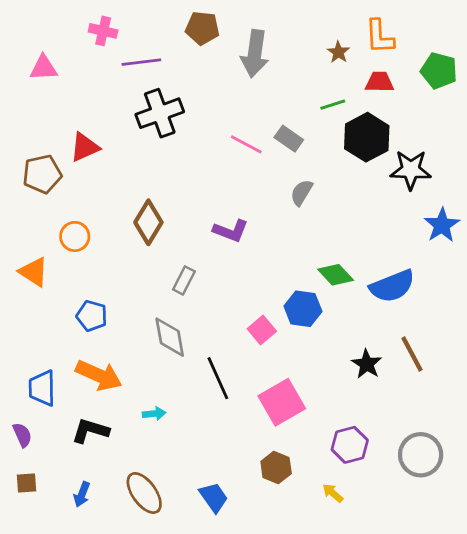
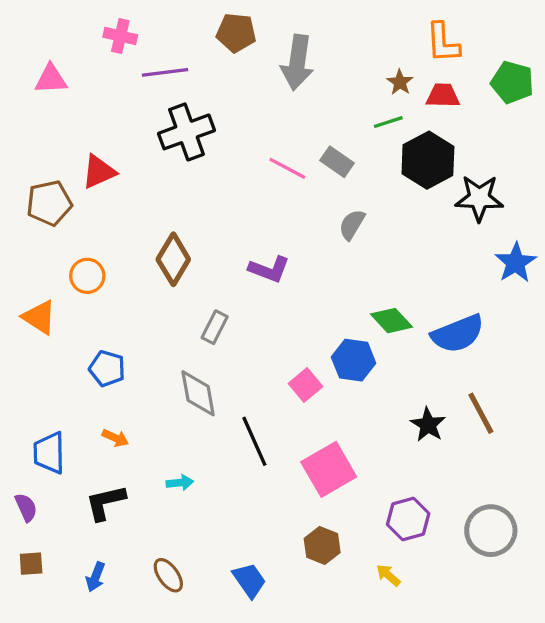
brown star: (338, 52) -> (400, 82), moved
orange arrow: (99, 375) -> (115, 438), size x0.5
black L-shape: (90, 431) -> (105, 502), turned -30
brown ellipse: (144, 493) -> (168, 575), size x0.7

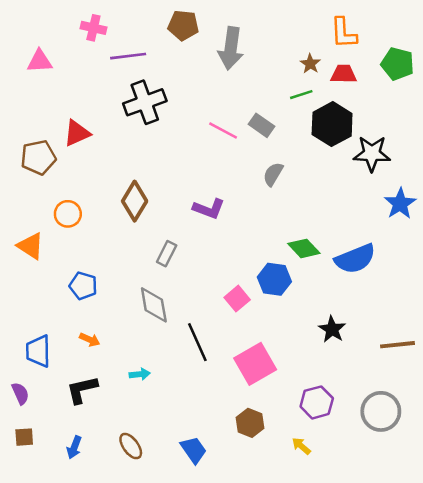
brown line: (481, 413) -> (398, 345), moved, turned -68

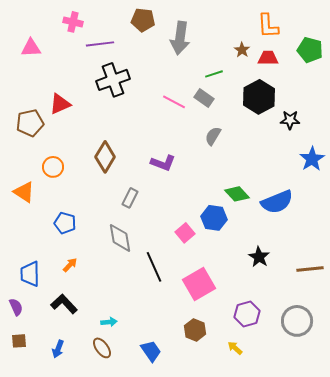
green line: (301, 95) -> (214, 74), moved
black star: (372, 154) -> (290, 120), size x0.7
orange arrow: (90, 340) -> (70, 265), turned -70
cyan arrow: (140, 374) -> (109, 322), moved
black L-shape: (82, 390) -> (64, 304), turned 60

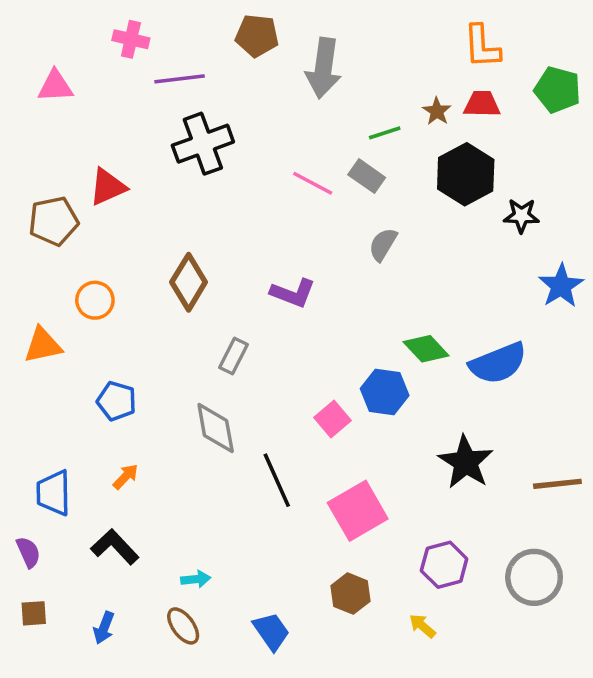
brown star: (242, 50) -> (437, 111), moved
orange triangle: (24, 192) -> (43, 345), turned -45
black star: (259, 257) -> (466, 462), size x1.4

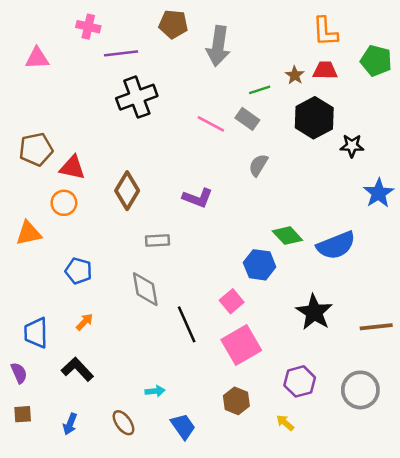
red triangle: (108, 187) -> (72, 168), moved, turned 36
gray rectangle: (234, 356) -> (157, 240), turned 60
pink square: (332, 419) -> (232, 301), moved
cyan arrow: (196, 579) -> (155, 391), moved

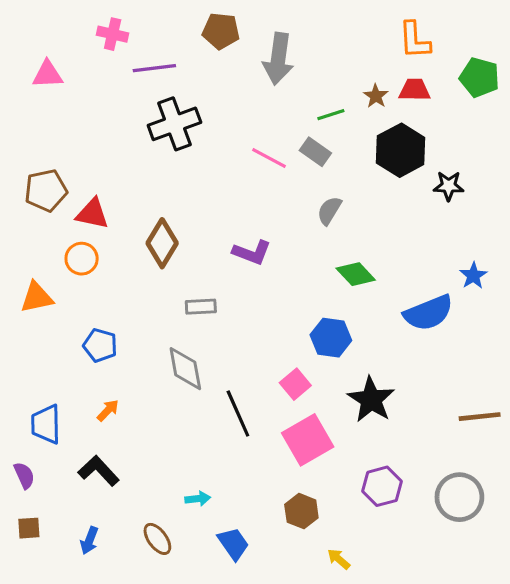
blue star: (379, 193) -> (473, 276), moved, size x0.7
green diamond: (287, 236) -> (356, 274), moved
black star: (314, 312) -> (371, 400), moved
yellow arrow: (285, 423) -> (339, 559), moved

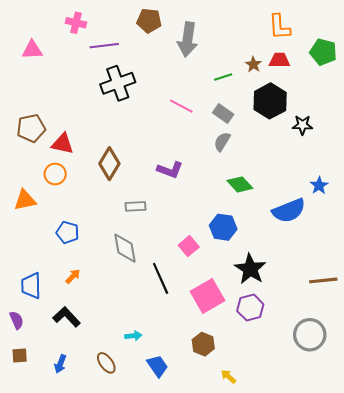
gray rectangle: (315, 152) -> (223, 113), moved
pink square: (295, 384) -> (189, 246), moved
purple hexagon: (382, 486) -> (250, 308), moved

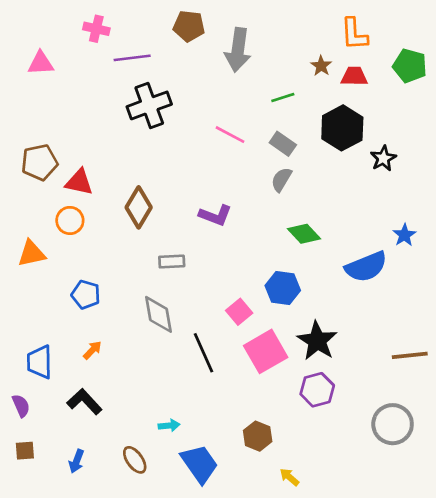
brown star: (253, 64) -> (321, 66), moved
black star: (302, 125) -> (383, 158), turned -30
pink square: (207, 296) -> (266, 351), moved
blue trapezoid: (157, 366) -> (199, 464), size x1.4

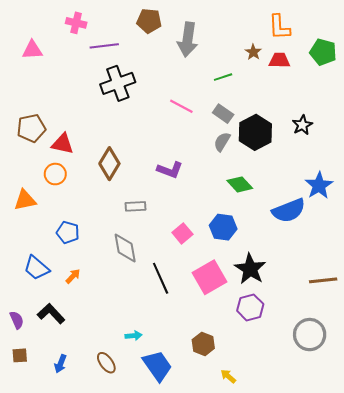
black hexagon: (342, 128) -> (255, 132), moved
blue star: (404, 235) -> (319, 186), size x1.5
pink square: (239, 312) -> (182, 233), moved
blue trapezoid: (39, 362) -> (36, 268), moved, turned -48
black L-shape: (84, 402) -> (51, 314), moved

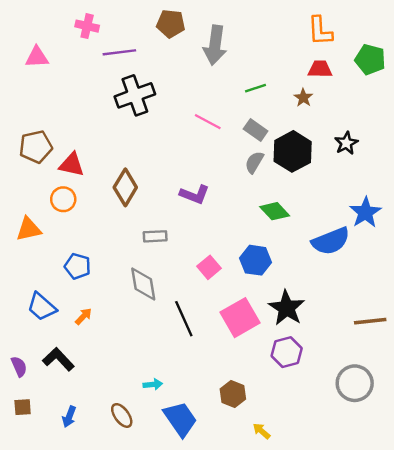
brown star: (253, 52) -> (303, 98), moved

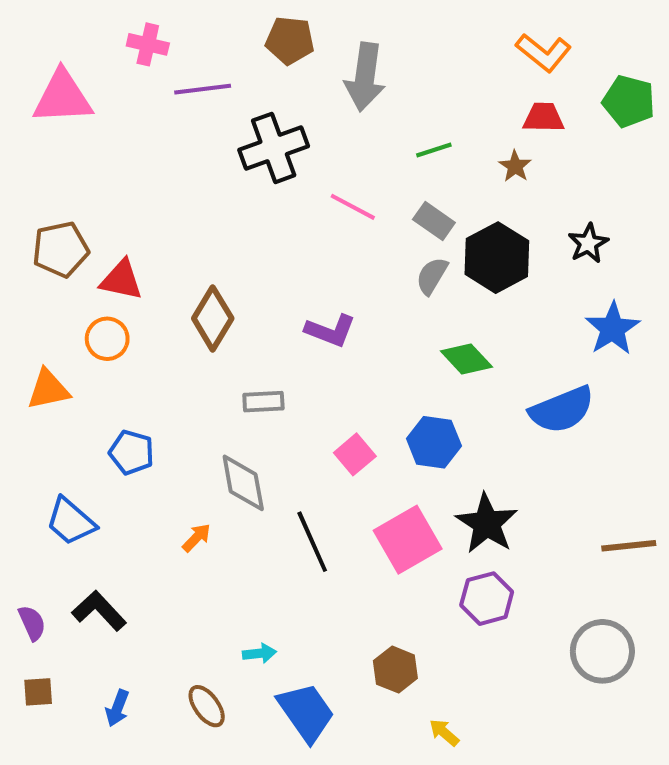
orange L-shape: (320, 31) -> (544, 53), turned -48
pink triangle: (37, 57) -> (63, 97), size x1.5
black cross: (135, 95) -> (274, 148), moved
blue star: (365, 212) -> (613, 329), moved
orange arrow: (84, 316) -> (196, 538), moved

